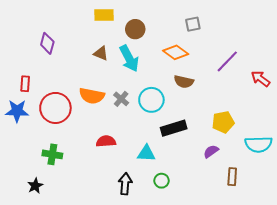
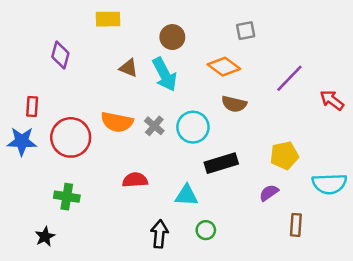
yellow rectangle: (104, 15) -> (108, 19), moved

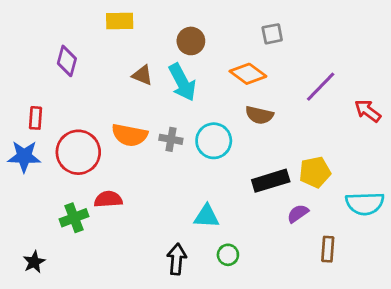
gray cross: (154, 126) -> (171, 139), turned -30
black rectangle: (221, 163) -> (271, 181), moved
red semicircle: (135, 180) -> (108, 199), moved
green cross: (67, 197) -> (74, 218), turned -30
black star: (45, 237) -> (34, 262), moved

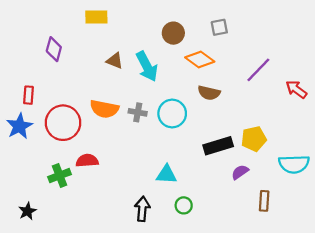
brown circle: (191, 41) -> (173, 33), moved
blue star: (24, 156) -> (19, 126), turned -30

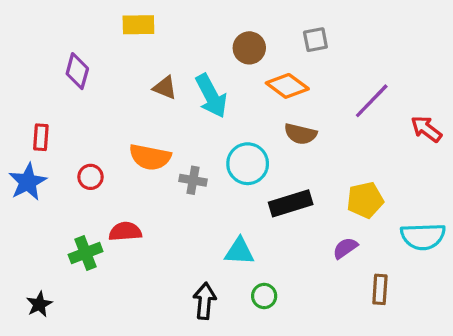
gray cross: (138, 112) -> (193, 180), moved
red circle: (63, 123) -> (90, 177), size x0.5
black rectangle: (218, 146) -> (291, 203), moved

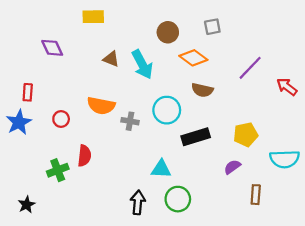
purple diamond: (77, 71) -> (52, 48), turned -40
red semicircle: (125, 231) -> (84, 156), turned 100
green circle: (264, 296) -> (178, 199), size x1.5

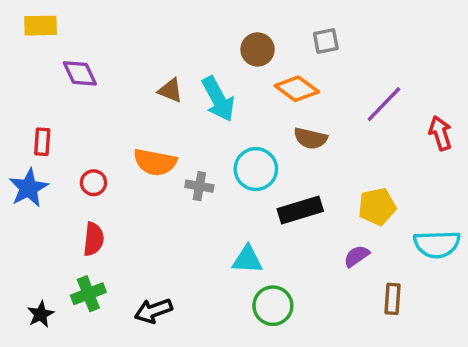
yellow rectangle: (93, 17) -> (41, 26), moved
red arrow: (287, 87) -> (440, 133), turned 35
red semicircle: (84, 156) -> (94, 239), moved
green cross: (58, 170) -> (88, 294), moved
black arrow: (138, 202) -> (153, 311), moved, turned -115

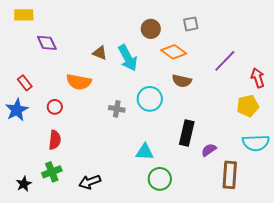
red rectangle: (42, 142) -> (25, 83), turned -42
orange semicircle: (155, 162) -> (79, 82), moved
yellow pentagon: (377, 207) -> (248, 106), moved
black rectangle: (300, 210) -> (187, 133), moved, turned -60
brown rectangle: (392, 299) -> (230, 175), size x1.5

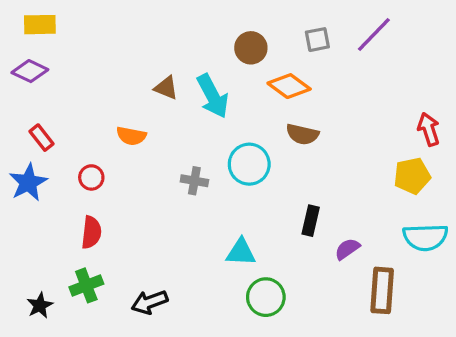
purple diamond: (47, 43) -> (30, 71), moved, turned -40
purple line: (225, 61) -> (374, 35), moved
orange semicircle: (79, 82) -> (131, 136), size x0.7
black rectangle: (187, 133) -> (311, 221), size x0.7

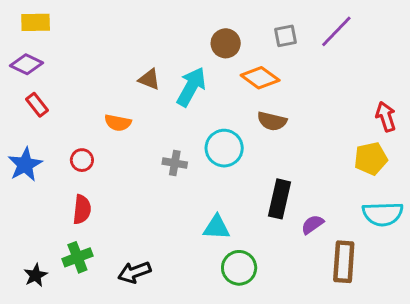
cyan arrow: (213, 96) -> (191, 87), turned -123
red rectangle: (41, 138) -> (37, 105), moved
black rectangle: (311, 221) -> (279, 199), size x1.4

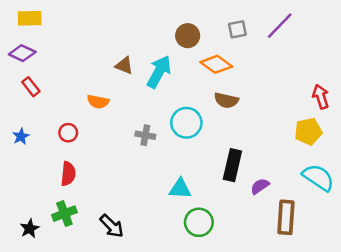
blue star: (25, 165) -> (21, 136), size x0.6
cyan semicircle: (383, 214) -> (318, 178), turned -144
black arrow: (134, 272) -> (112, 226), turned -115

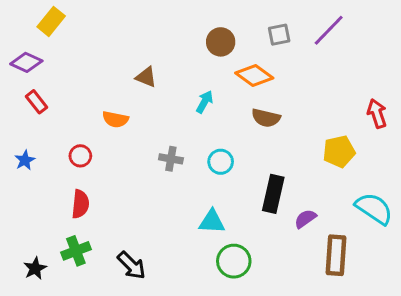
yellow rectangle: (30, 18) -> (51, 21), moved, turned -50
cyan arrow: (159, 72) -> (205, 102), moved, size x0.6
cyan circle: (186, 123) -> (221, 162), moved, size x0.7
yellow pentagon: (308, 131) -> (339, 151), moved

